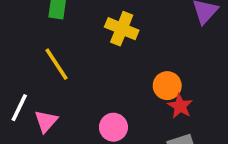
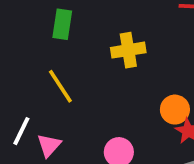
yellow cross: (122, 29) -> (128, 50), turned -32

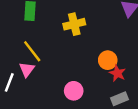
pink triangle: (49, 145) -> (27, 69), moved

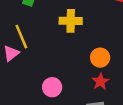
orange circle: (108, 60) -> (100, 58), moved

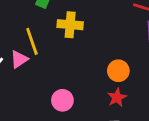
yellow cross: (71, 21) -> (70, 25), moved

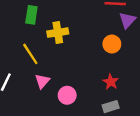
pink triangle: (19, 59) -> (42, 81), moved
orange circle: (118, 71) -> (112, 44), moved

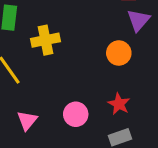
pink triangle: (42, 81) -> (27, 120), moved
pink circle: (67, 95) -> (76, 114), moved

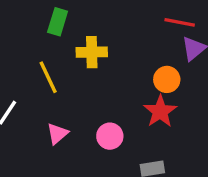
red star: (119, 104) -> (160, 111), moved, size x1.4

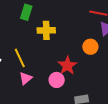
yellow line: (48, 77) -> (20, 58), moved
red star: (160, 111) -> (67, 66), moved

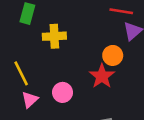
red star: (67, 66) -> (102, 76), moved
pink circle: (57, 80) -> (63, 92), moved

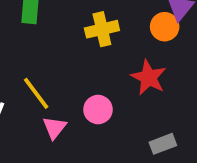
yellow cross: (54, 36) -> (102, 29), moved
orange circle: (113, 55) -> (165, 27), moved

